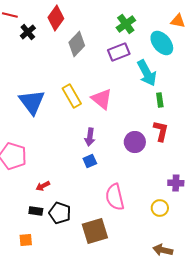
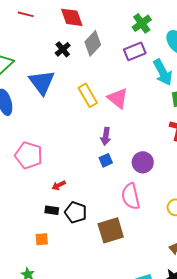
red diamond: (56, 18) -> (72, 17), turned -55
black cross: (28, 32) -> (63, 49), moved
blue triangle: (32, 102) -> (42, 82), moved
purple circle: (135, 142) -> (143, 162), moved

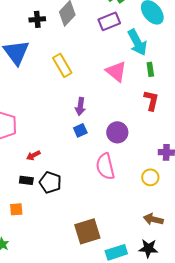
black cross: (63, 49) -> (37, 19), turned 35
pink triangle: (118, 98) -> (116, 71), moved
brown square: (111, 230) -> (87, 231), moved

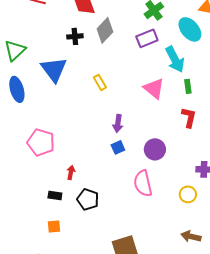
yellow rectangle: (62, 65) -> (100, 82), size x0.7
red arrow: (33, 155) -> (71, 172), turned 128
black rectangle: (26, 180) -> (55, 195), moved

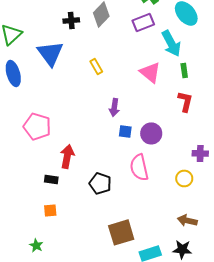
blue square: (118, 147) -> (125, 131), moved, turned 32
red arrow: (71, 172) -> (67, 156), size x1.6
black pentagon: (88, 199) -> (100, 183), moved

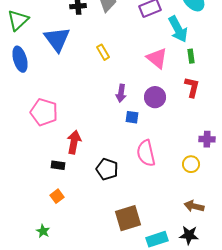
purple circle: (151, 133) -> (155, 97), moved
orange square: (50, 210) -> (57, 196), turned -32

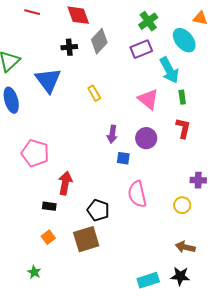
brown square: (128, 218) -> (86, 239), moved

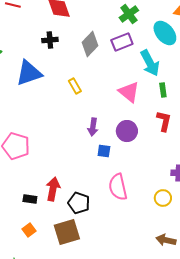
gray diamond: (99, 41) -> (90, 44), moved
blue triangle: (48, 80) -> (29, 73), turned 48
red arrow: (65, 183) -> (53, 189), moved

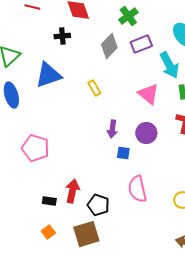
green cross: (129, 14) -> (128, 16), moved
black cross: (50, 40) -> (62, 36), moved

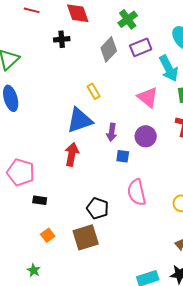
blue triangle: (48, 75) -> (80, 120), moved
pink pentagon: (35, 148) -> (21, 172), moved
red arrow: (72, 191) -> (72, 154), moved
black rectangle: (49, 201) -> (40, 200), moved

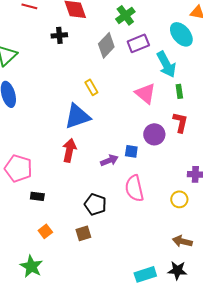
purple arrow: (112, 132) -> (109, 160), moved, turned -120
purple circle: (146, 136) -> (154, 134), moved
blue square: (123, 156) -> (131, 151), moved
brown square: (86, 237) -> (83, 233), size x0.6
green star: (34, 270) -> (31, 266), size x1.6

